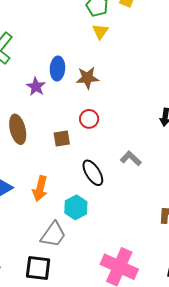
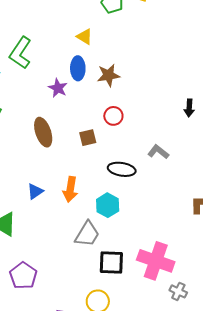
yellow triangle: (100, 32) -> (85, 37), moved, turned -30
black ellipse: (93, 173) -> (122, 169), turned -44
black square: (38, 268) -> (111, 262), moved

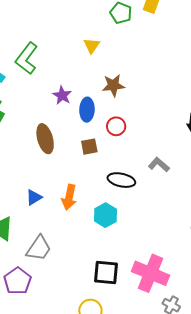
yellow triangle: (85, 37) -> (92, 46), turned 30
blue ellipse: (78, 68) -> (87, 110), moved
gray trapezoid: (87, 234) -> (39, 248), moved

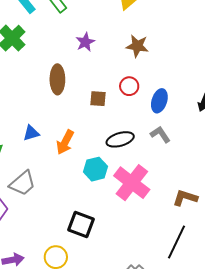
blue ellipse: (87, 110) -> (159, 101), moved
black ellipse: (121, 180) -> (120, 139), turned -44
pink cross: (151, 273) -> (132, 183), moved

